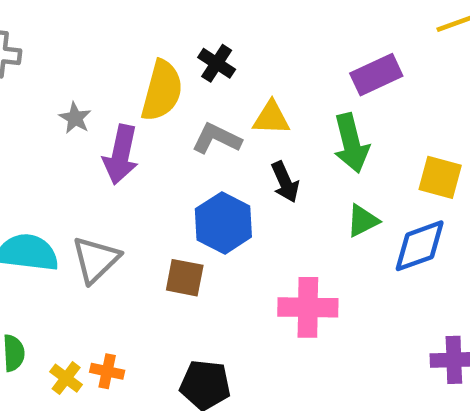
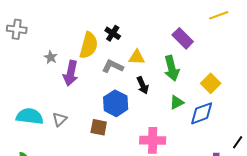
purple rectangle: (376, 75) -> (183, 38), turned 70
yellow square: (440, 177) -> (211, 83), turned 30
gray triangle: (96, 259) -> (60, 119), size x0.7

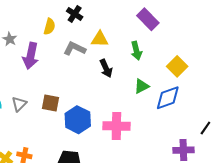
yellow semicircle: (89, 45) -> (49, 27), size x0.6
green arrow: (172, 68) -> (136, 51), size x0.7
blue hexagon: (116, 103) -> (78, 120), moved
brown square: (99, 127) -> (51, 103), moved

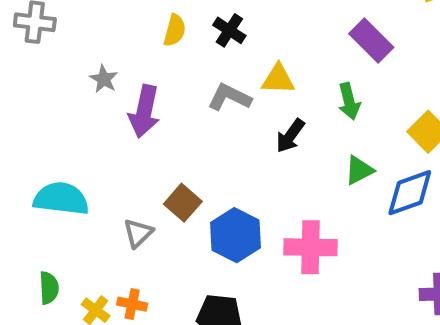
yellow semicircle: (49, 27) -> (175, 30), moved
black arrow: (106, 68) -> (290, 136), turned 60
brown square: (51, 103) -> (183, 203), turned 30
gray triangle: (19, 104) -> (138, 233), moved

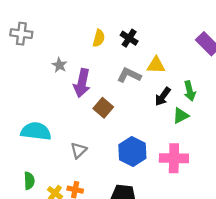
green arrow: (349, 101) -> (190, 91), moved
green triangle: (359, 170) -> (181, 116), moved
brown square: (183, 203) -> (103, 108), moved

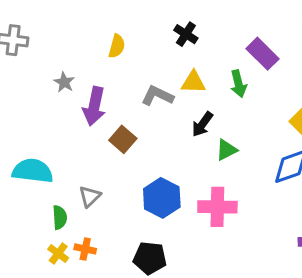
black cross: (129, 38) -> (186, 34), moved
green arrow: (190, 91) -> (238, 84), moved
green semicircle: (29, 181) -> (60, 217), moved

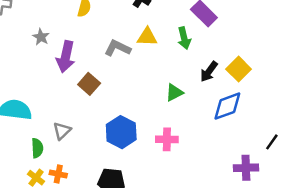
black arrow: (202, 124) -> (209, 72), moved
pink cross: (217, 207) -> (167, 139), size x0.7

